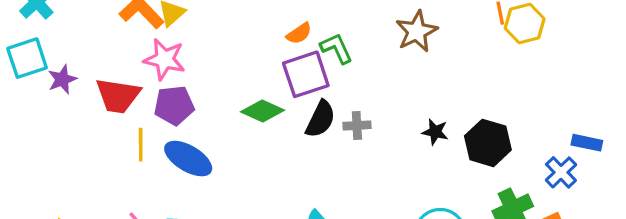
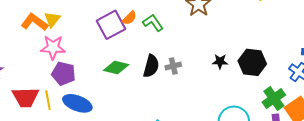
purple square: (306, 74) -> (111, 25), moved
red trapezoid: (118, 96) -> (26, 97), moved
purple pentagon: (174, 105) -> (63, 74), turned 30

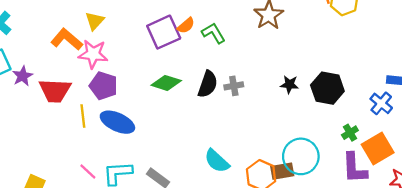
orange L-shape: (34, 22) -> (67, 39), moved
red trapezoid: (26, 97) -> (55, 91), moved
green cross: (274, 98) -> (350, 133), size x0.6

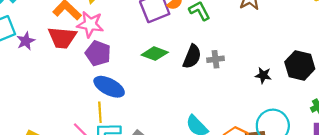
black star: (289, 84) -> (263, 75), moved
red trapezoid: (55, 91) -> (62, 38), moved
yellow line: (83, 116) -> (100, 112), moved

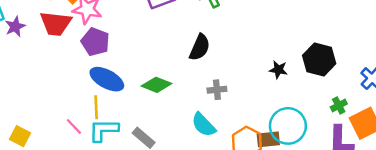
green diamond: (155, 54) -> (157, 85), moved
gray cross: (216, 59) -> (217, 90), moved

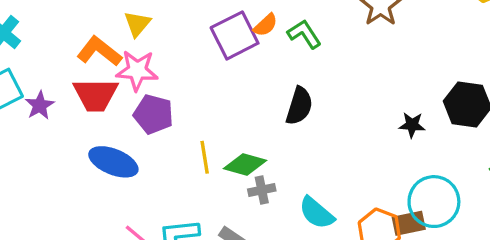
blue ellipse: (107, 79) -> (113, 162), moved
gray cross: (217, 90) -> (262, 190), moved
yellow line: (96, 107) -> (205, 157), moved

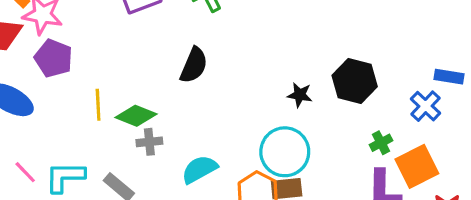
cyan circle: (434, 202) -> (285, 152), moved
cyan semicircle: (317, 213) -> (199, 169), turned 105

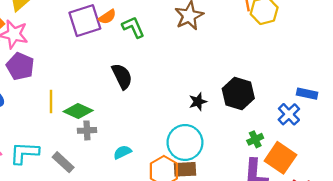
black semicircle: (194, 65) -> (122, 76), turned -52
black star: (300, 95) -> (198, 102), turned -30
orange square: (417, 166) -> (280, 158), turned -32
cyan semicircle: (199, 169) -> (122, 152), size x0.7

